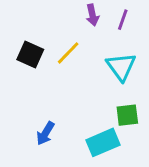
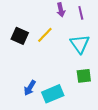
purple line: (123, 20) -> (81, 13), turned -32
cyan rectangle: (103, 142) -> (53, 94), moved

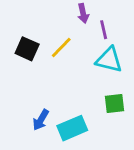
purple line: (81, 13) -> (104, 30), moved
cyan triangle: (80, 44) -> (109, 60), turned -40

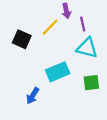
yellow line: (61, 47) -> (50, 27), moved
cyan rectangle: (72, 128) -> (58, 72), moved

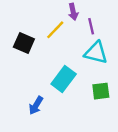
cyan rectangle: (58, 72) -> (64, 79), turned -30

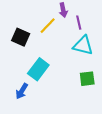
cyan rectangle: (64, 79) -> (38, 69), moved
blue arrow: (36, 105) -> (22, 91), moved

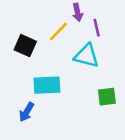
cyan triangle: (83, 45) -> (86, 56), moved
cyan rectangle: (38, 69) -> (47, 85), turned 50

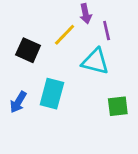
cyan rectangle: (47, 85) -> (52, 94), turned -72
blue arrow: (27, 112) -> (18, 102), moved

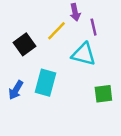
black square: (28, 50) -> (24, 44), turned 30

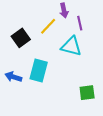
blue arrow: (16, 90) -> (13, 77), turned 77
green square: (103, 94) -> (87, 93), moved

